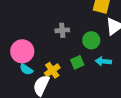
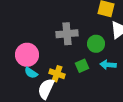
gray cross: (62, 30) -> (67, 34), size x1.5
yellow cross: (52, 70) -> (57, 74), turned -35

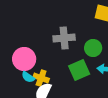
green square: (82, 66) -> (79, 70), size x1.5
yellow cross: (57, 74) -> (41, 78), moved

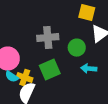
green square: (79, 70) -> (50, 70), moved

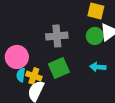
green circle: (77, 48) -> (95, 36), moved
cyan semicircle: (12, 77) -> (21, 75), turned 64

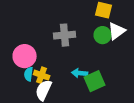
cyan arrow: (98, 67) -> (80, 73), moved
green square: (59, 68) -> (95, 81), moved

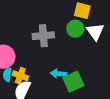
white triangle: (117, 31) -> (95, 32), turned -30
green circle: (103, 35) -> (75, 29), moved

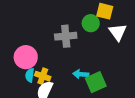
green circle: (75, 29) -> (91, 23), moved

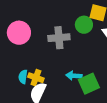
pink circle: (26, 57) -> (19, 33), moved

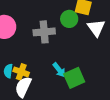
cyan arrow: (74, 76) -> (59, 70), turned -133

